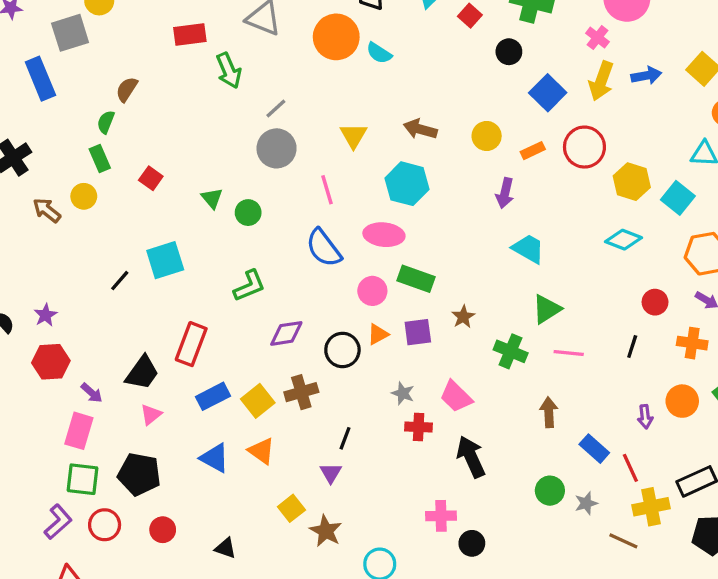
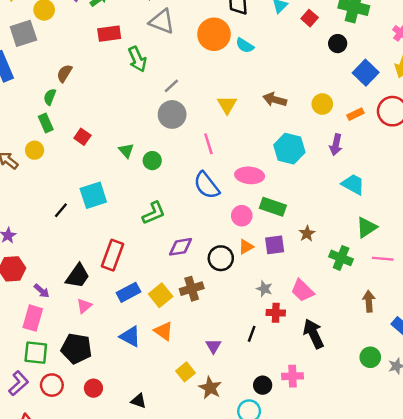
cyan hexagon: (407, 184) -> (289, 149), moved
black line: (345, 438) -> (252, 334), moved
black circle: (472, 543) -> (263, 385), moved

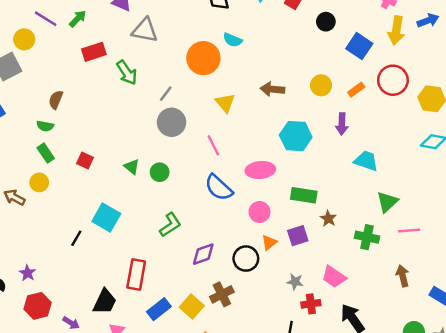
orange circle: (214, 34) -> (203, 58), moved
green semicircle: (50, 97) -> (45, 126), turned -91
cyan square: (93, 195) -> (106, 218), turned -32
green rectangle: (273, 207) -> (304, 195), moved

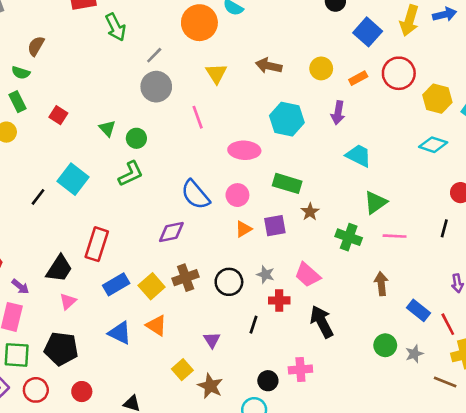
blue semicircle: (219, 188) -> (195, 195), moved
green L-shape: (170, 225) -> (131, 174), moved
black circle: (246, 259) -> (229, 282), moved

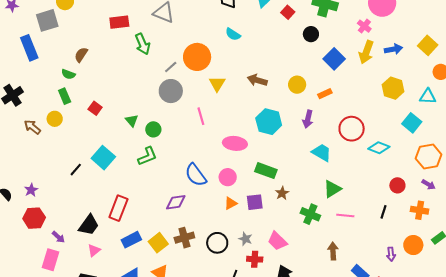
orange circle: (199, 23) -> (197, 57), moved
red circle: (399, 73) -> (352, 129), moved
yellow hexagon: (437, 99) -> (393, 88), moved

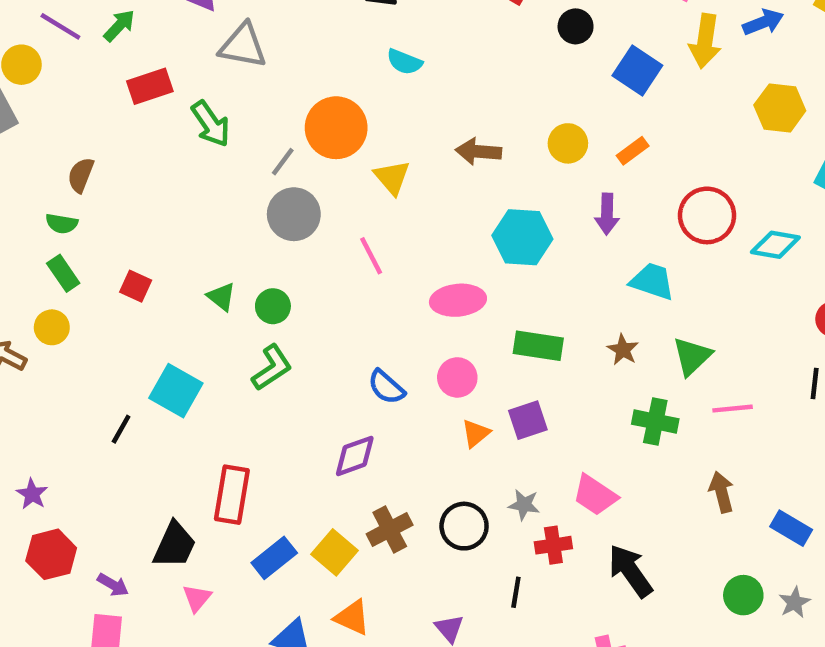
blue semicircle: (196, 175) -> (386, 387), size x0.7
brown star: (282, 193) -> (623, 350), moved

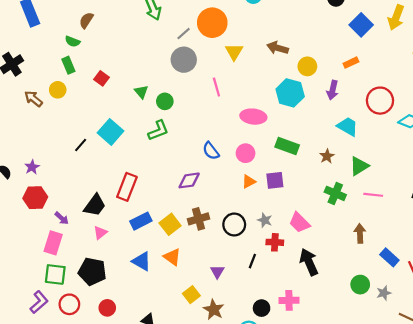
yellow circle: (568, 143) -> (307, 66), moved

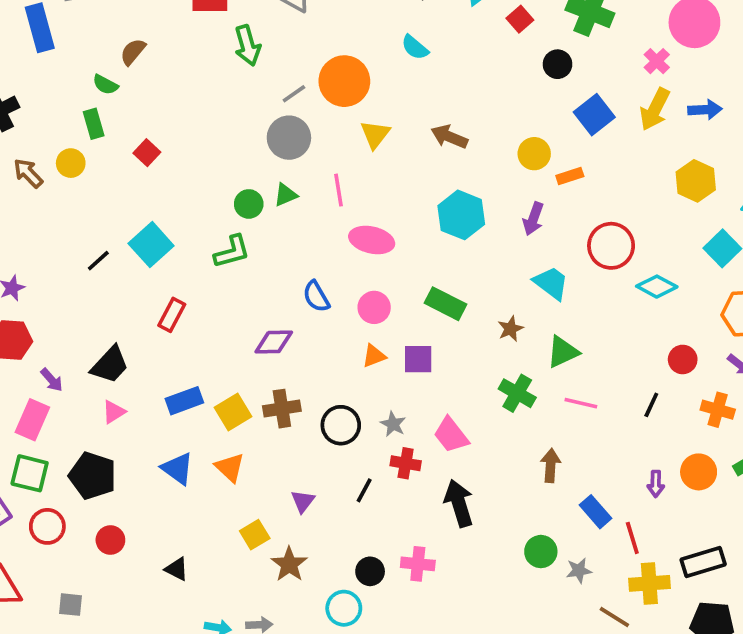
yellow circle: (307, 66) -> (534, 154), moved
green triangle: (141, 92) -> (286, 195), moved, turned 40
pink ellipse: (253, 117) -> (372, 240), moved
red rectangle: (127, 187) -> (172, 315), moved, size x0.7

